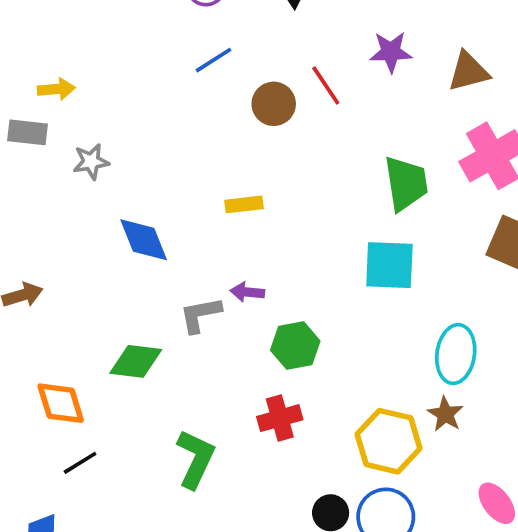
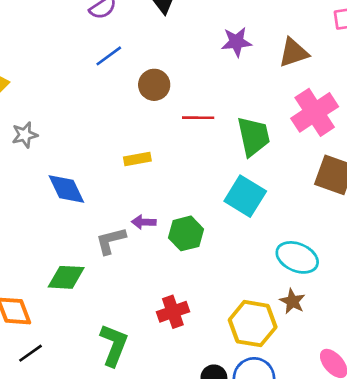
red line: (326, 85) -> (198, 118), moved, turned -52
cyan square: (389, 265) -> (245, 196), turned 33
green hexagon: (295, 346) -> (186, 233), moved
cyan ellipse: (456, 354) -> (297, 257), turned -72

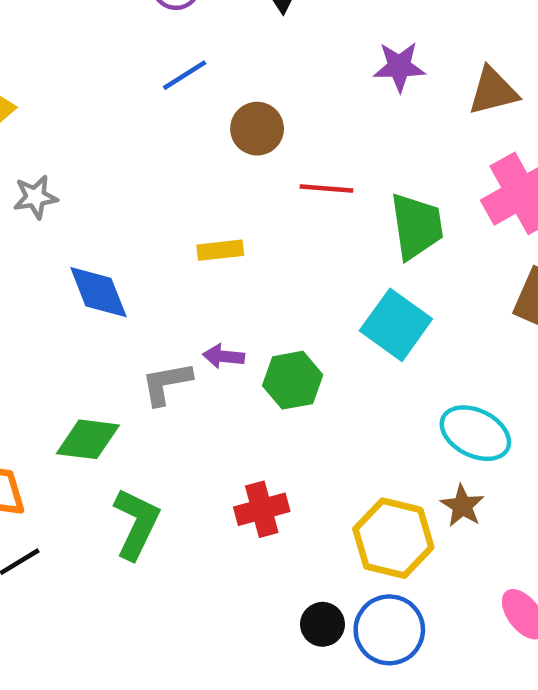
green L-shape: (114, 345) -> (136, 524), moved

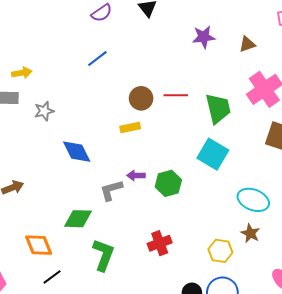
blue line: (185, 75) -> (97, 59), moved
brown triangle: (493, 91) -> (247, 44), size x0.7
brown circle: (257, 129) -> (141, 98), moved
yellow hexagon: (393, 538) -> (220, 251), size x0.7

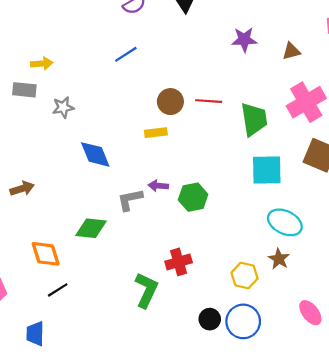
cyan square: (213, 154) -> (267, 170), moved, turned -36
green L-shape: (103, 255) -> (146, 290), moved

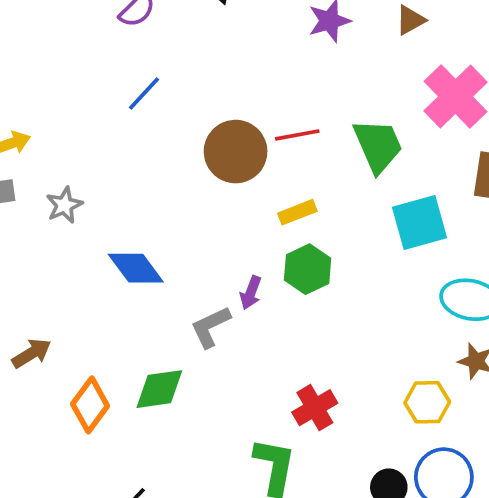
brown circle: (170, 102) -> (236, 152), size x1.4
yellow rectangle: (156, 133) -> (297, 212), moved
purple arrow: (158, 186) -> (251, 293), turned -60
green hexagon: (193, 197) -> (308, 269), moved
orange diamond: (46, 254) -> (90, 405), moved, turned 68

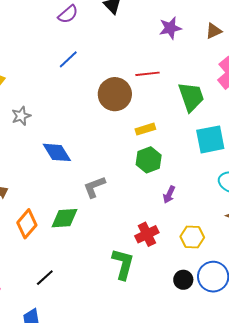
red line: (297, 135) -> (147, 74), moved
purple arrow: (251, 293) -> (169, 195), moved
yellow hexagon: (427, 402) -> (192, 237), moved

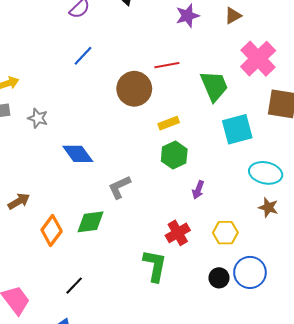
gray star: (21, 116) -> (38, 118), turned -30

